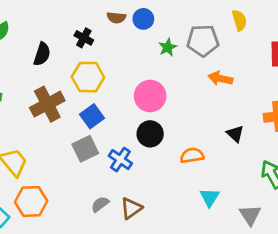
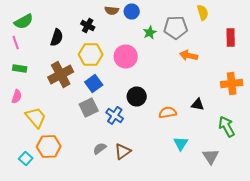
pink circle: (150, 96) -> (126, 56), moved
black triangle: (235, 134) -> (198, 104), moved, turned -32

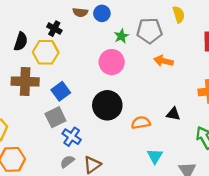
yellow hexagon: (91, 54) -> (46, 52), moved
pink circle: (126, 56) -> (112, 62), moved
brown cross: (61, 74) -> (25, 82), turned 30
black circle: (137, 96) -> (107, 105), size x1.4
blue cross: (115, 116) -> (72, 137), moved

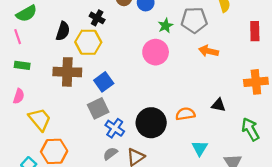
black circle: (107, 105) -> (151, 123), moved

